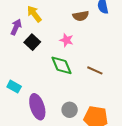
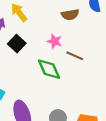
brown line: (95, 70) -> (75, 56), moved

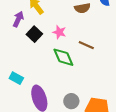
pink star: (55, 41) -> (59, 32), moved

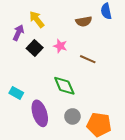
green diamond: (63, 57) -> (64, 86), moved

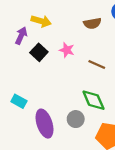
yellow arrow: (37, 19) -> (41, 21), turned 144
green diamond: (64, 86) -> (93, 100), moved
gray circle: (72, 116) -> (76, 119), moved

